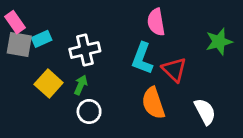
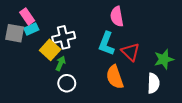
pink rectangle: (15, 22) -> (27, 16), moved
green star: (219, 42) -> (164, 59), moved
yellow square: (49, 84) -> (50, 50), moved
white semicircle: (205, 111) -> (153, 83), turned 30

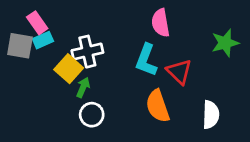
green star: (164, 59) -> (225, 43), moved

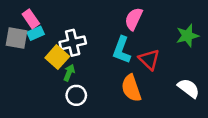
pink semicircle: (161, 23) -> (134, 19), turned 35
white semicircle: (211, 115) -> (189, 88), moved, turned -55

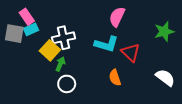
cyan L-shape: (122, 50) -> (107, 44), turned -95
orange semicircle: (131, 88) -> (115, 78), size x0.7

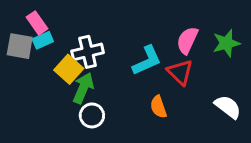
pink semicircle: (117, 17) -> (187, 40), moved
cyan L-shape: (107, 44) -> (147, 61), turned -40
green arrow: (60, 64) -> (83, 88), size x1.5

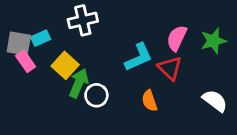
pink rectangle: (37, 23) -> (26, 61), moved
white cross: (88, 52) -> (83, 20), moved
white circle: (92, 115) -> (96, 95), moved

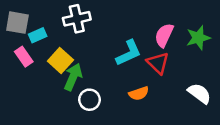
gray square: (19, 44) -> (17, 23), moved
white circle: (96, 95) -> (89, 100), moved
orange semicircle: (150, 101) -> (139, 93), turned -90

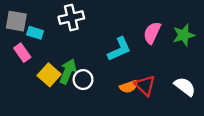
cyan rectangle: (38, 35) -> (35, 33), turned 42
yellow square: (60, 61) -> (49, 75), moved
red triangle: (158, 63) -> (145, 85), moved
white circle: (89, 100) -> (83, 80), moved

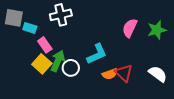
cyan L-shape: (119, 49) -> (97, 54), moved
pink rectangle: (22, 53) -> (45, 45), moved

